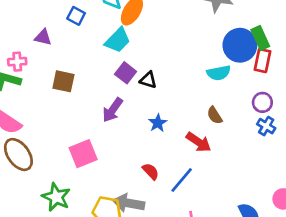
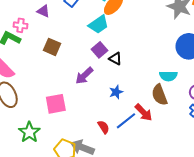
cyan semicircle: (219, 73) -> (168, 76), moved
brown semicircle: (215, 115) -> (159, 95), size x1.5
blue line: (182, 180) -> (126, 121), moved

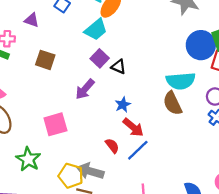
cyan semicircle: (168, 76) -> (181, 81), size x1.4
red arrow: (144, 112) -> (133, 127), moved
blue line: (126, 121) -> (138, 150), moved

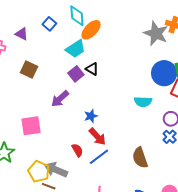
black triangle: (119, 67) -> (92, 69), moved
cyan semicircle: (181, 81) -> (143, 102), size x0.7
brown semicircle: (173, 103) -> (140, 158), moved

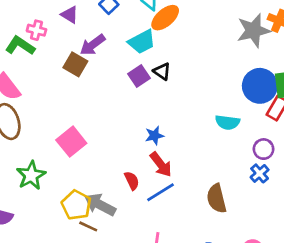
gray star: (156, 33) -> (253, 31), turned 30
purple arrow: (60, 99) -> (93, 45), moved
pink square: (31, 126) -> (71, 142), turned -35

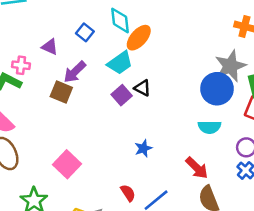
gray star: (253, 31) -> (230, 66), moved
blue circle: (260, 86) -> (217, 89), moved
red arrow: (161, 164) -> (197, 168), moved

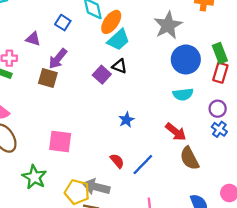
cyan trapezoid: (120, 63) -> (118, 40), moved
gray star: (230, 66) -> (168, 25), moved
pink square: (67, 164) -> (60, 142), turned -30

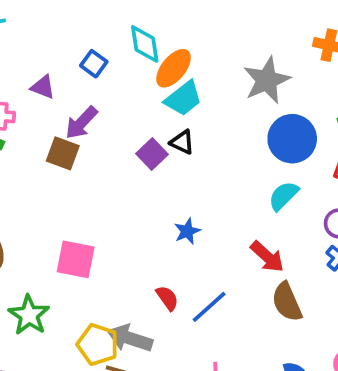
cyan semicircle: (183, 94) -> (283, 196), turned 138

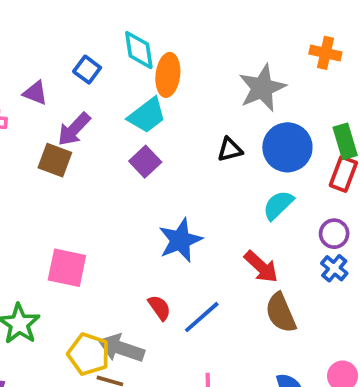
orange ellipse: (174, 68) -> (168, 75), turned -33
cyan trapezoid: (183, 98) -> (147, 115), moved
black triangle: (182, 142) -> (230, 150), moved, turned -40
blue star: (187, 231) -> (180, 240), size x1.6

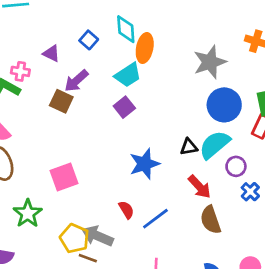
black triangle: (230, 150) -> (189, 147), moved
cyan semicircle: (278, 205) -> (215, 145), size x1.4
purple circle: (334, 234) -> (236, 166), moved
pink square: (67, 268) -> (64, 177), turned -36

